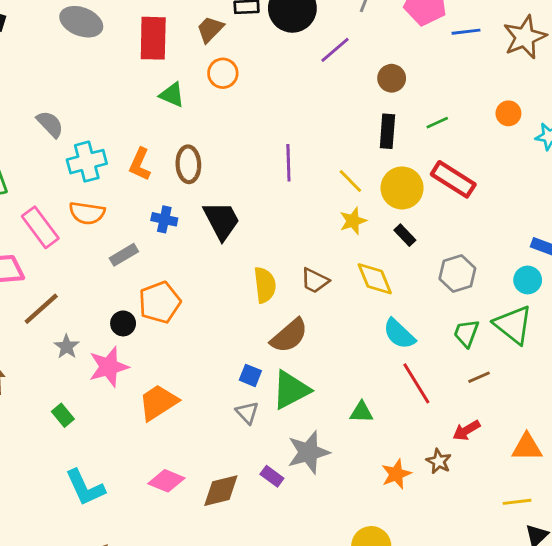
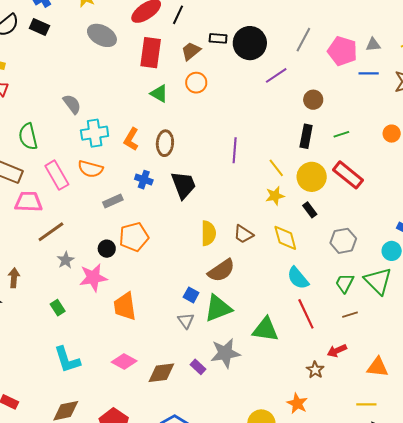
orange trapezoid: (158, 402) -> (125, 306), turned -72
green triangle: (362, 412) -> (265, 329), size x1.6
orange star: (396, 474) -> (297, 403), moved, turned -30

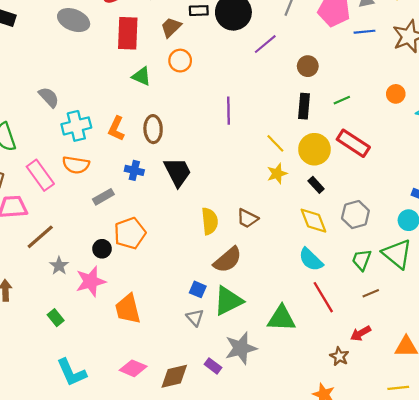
purple line: (235, 150) -> (228, 111), moved
yellow diamond: (285, 238) -> (313, 221), moved

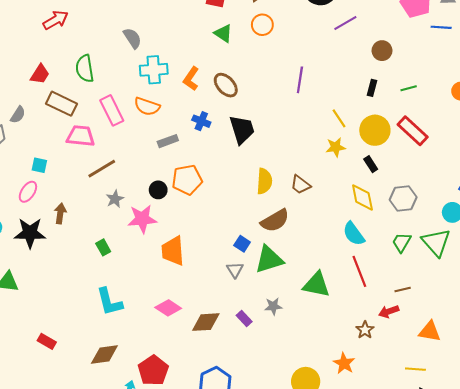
black rectangle: (304, 106) -> (372, 88), size x0.7
brown ellipse: (153, 129) -> (226, 85), turned -50
brown line: (371, 293) -> (403, 290), moved
gray star: (241, 348) -> (273, 306), size x0.6

